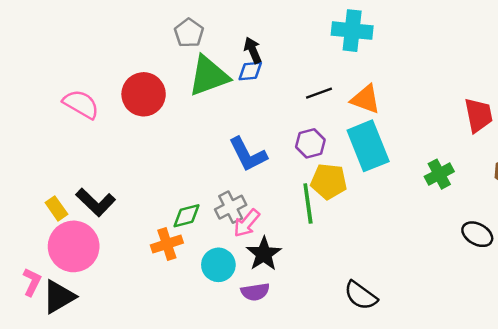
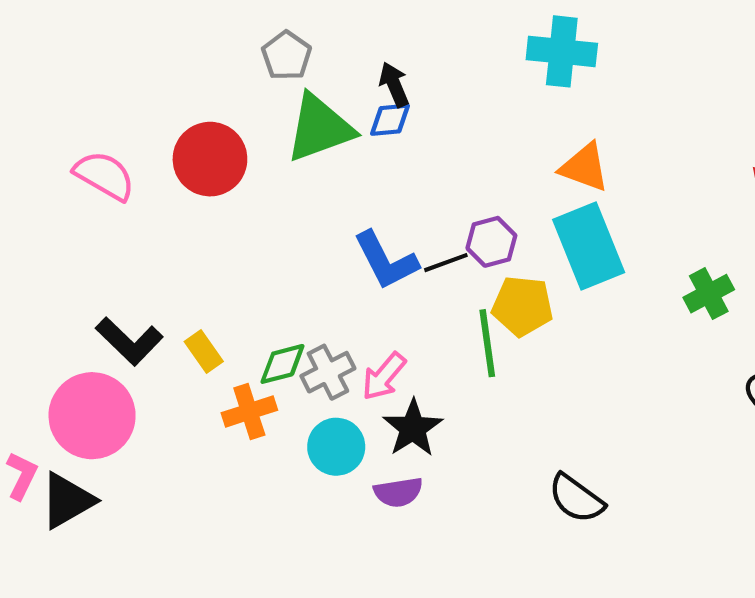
black line: (319, 93) -> (446, 263), moved
gray cross: (231, 207) -> (328, 372), moved
yellow rectangle: (56, 208) -> (204, 352), moved

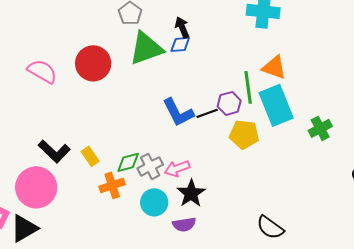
green cross: (709, 294) -> (320, 128), moved
green line: (487, 343) -> (248, 87), moved
pink arrow: (384, 376) -> (177, 168), turned 30

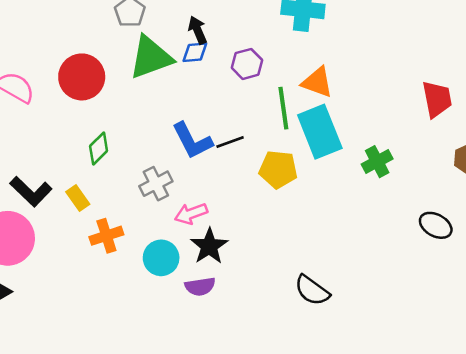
purple hexagon: (229, 103) -> (247, 64), moved
green diamond: (128, 162) -> (99, 149), moved, turned -30
gray cross: (150, 166) -> (156, 184), moved

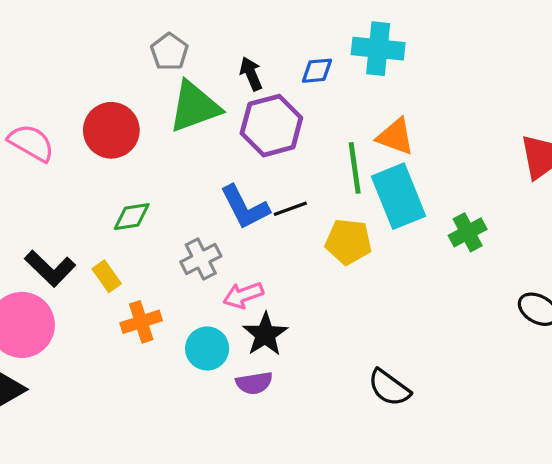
blue diamond: (195, 52) -> (317, 71), moved
purple hexagon: (247, 64) -> (271, 126), moved, size x1.6
green diamond: (99, 149) -> (132, 217), turned 36

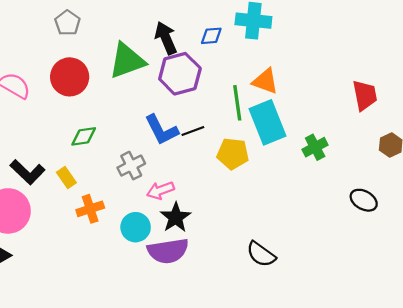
gray pentagon: (169, 52) -> (67, 23), moved
black arrow: (251, 74) -> (166, 38), size x1.4
purple semicircle: (254, 383) -> (168, 251), size x1.6

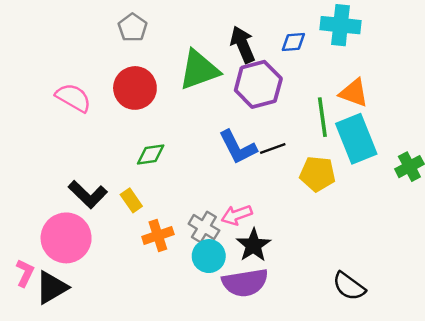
gray cross: (131, 166) -> (204, 227), moved, turned -32

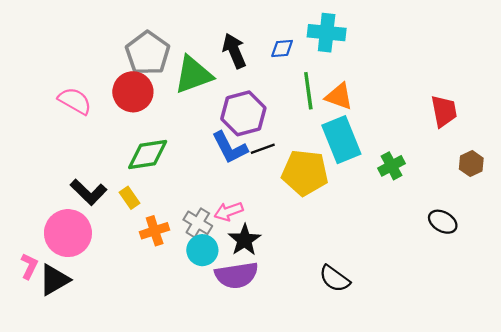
gray pentagon: (133, 28) -> (148, 53), moved, size x1.6
purple hexagon: (258, 84) -> (243, 113), moved
green line: (322, 117) -> (308, 91), moved
green diamond: (151, 154) -> (148, 154), size x1.5
yellow pentagon: (318, 174) -> (305, 173), size x1.4

